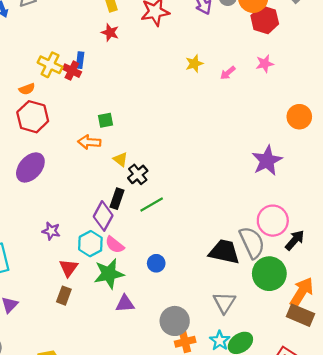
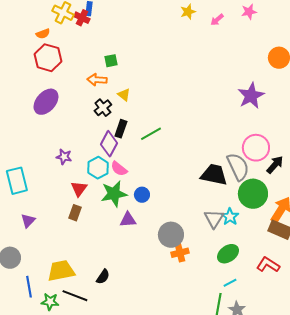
black cross: (138, 174) -> (103, 108), moved
blue circle: (156, 263) -> (142, 195), moved
cyan star: (220, 341) -> (230, 217), moved

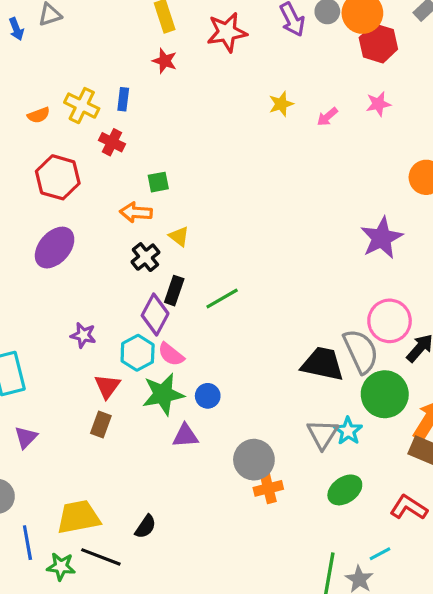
red cross: (82, 18) -> (112, 142), moved
orange semicircle: (43, 34) -> (39, 115), moved
cyan line: (230, 283) -> (380, 554), moved

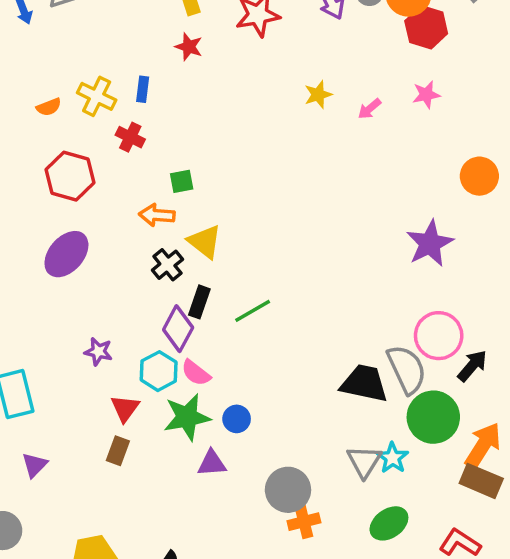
yellow triangle: (179, 236) -> (205, 242), size x1.5

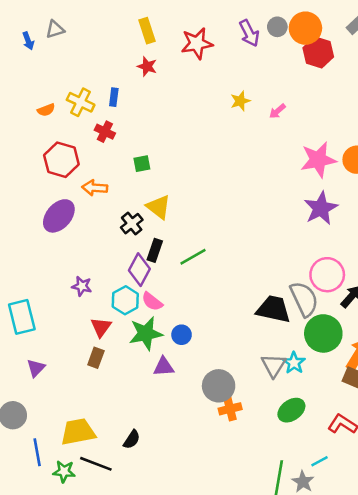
pink star: (426, 95) -> (318, 160), moved, size x1.8
orange arrow: (157, 215) -> (95, 188), moved

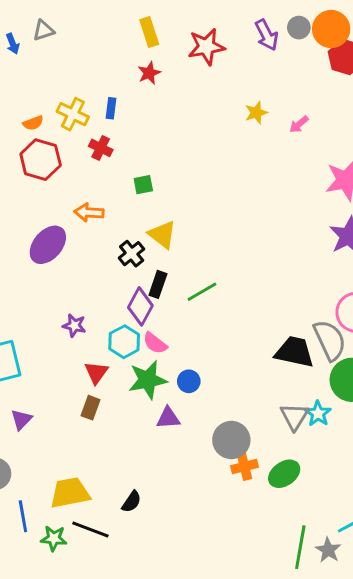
red star: (147, 66) -> (149, 73), turned 30
red hexagon: (61, 160) -> (41, 160), moved
green ellipse: (291, 410) -> (284, 474), moved

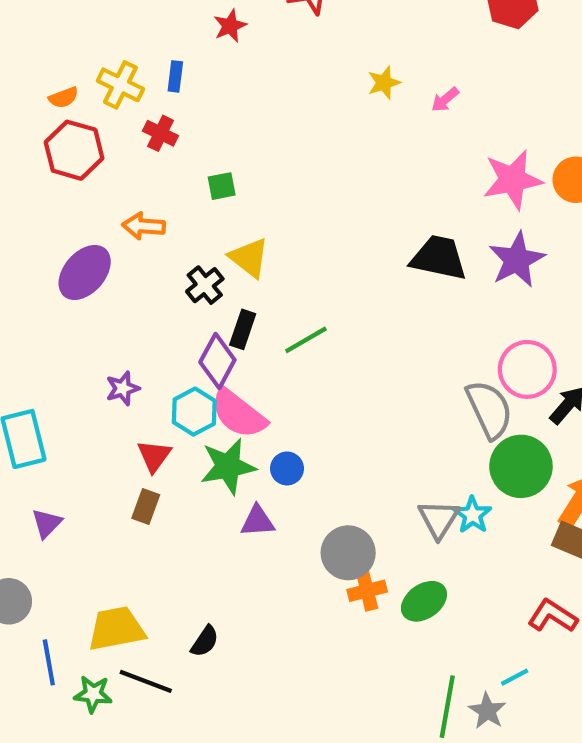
purple star: (74, 326) -> (123, 388), turned -30
pink semicircle: (155, 343) -> (239, 414), size x1.6
black trapezoid: (294, 352) -> (439, 258), moved

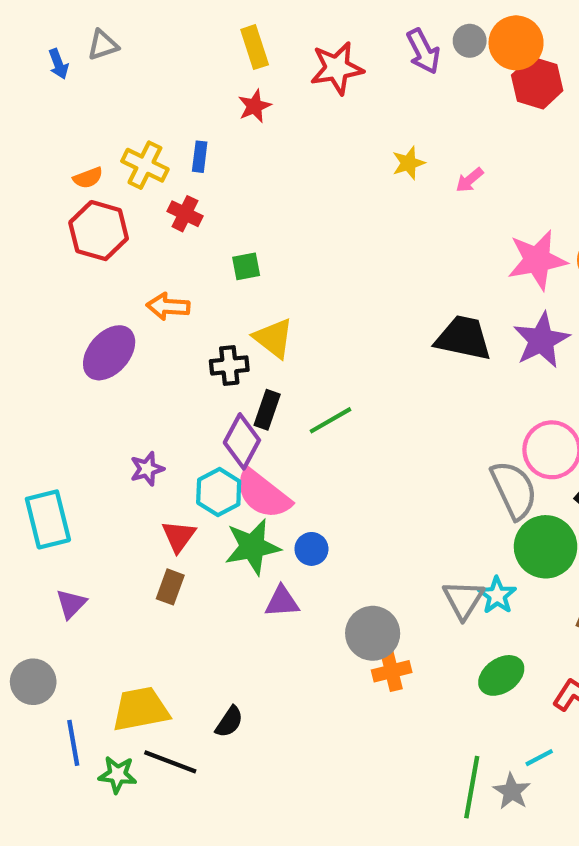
black cross: (205, 285) -> (229, 365), turned 33
green ellipse: (424, 601) -> (501, 675), moved

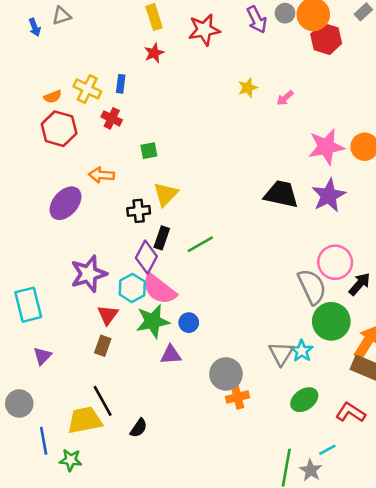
yellow triangle: (274, 338) -> (166, 194), turned 36
purple star: (147, 469) -> (89, 274), size x1.8
black line: (170, 762) -> (103, 401), moved, turned 40

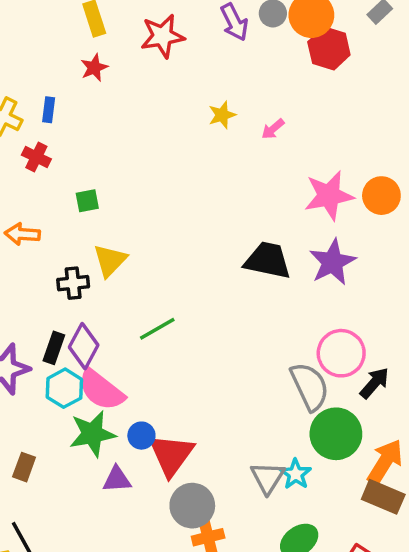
black rectangle: (162, 238) -> (54, 348), moved
red triangle: (108, 315) -> (171, 455), moved, size x1.6

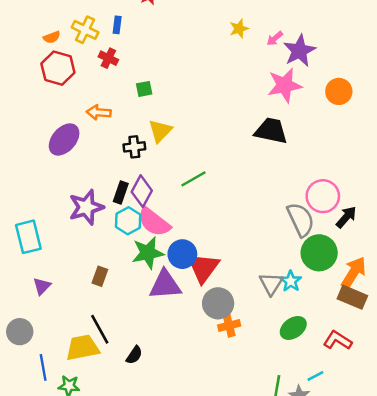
pink star: (329, 196) -> (285, 85), moved
orange circle: (381, 196) -> (339, 91), moved
purple star: (332, 262) -> (299, 51), moved
blue circle: (141, 436) -> (182, 254), size x1.5
purple triangle: (117, 479) -> (165, 285), size x1.6

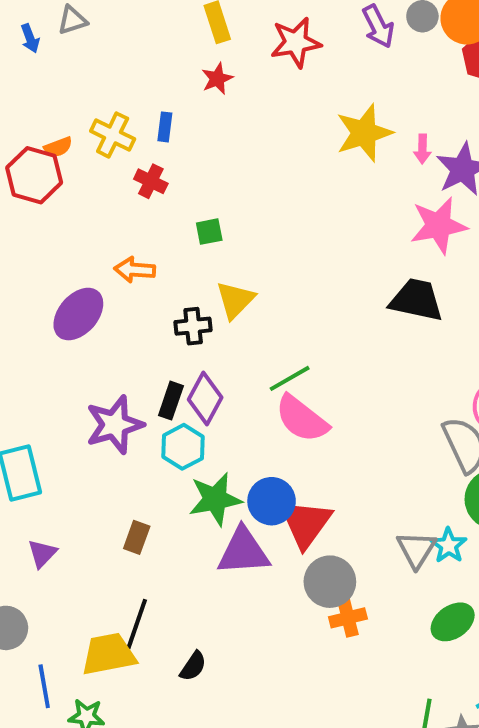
yellow star: (239, 29) -> (364, 133), size x1.8
pink arrow: (275, 38) -> (422, 149), turned -49
red hexagon: (58, 68) -> (34, 175), moved
pink semicircle: (154, 222) -> (302, 419), moved
black line: (100, 329) -> (137, 624), turned 48

